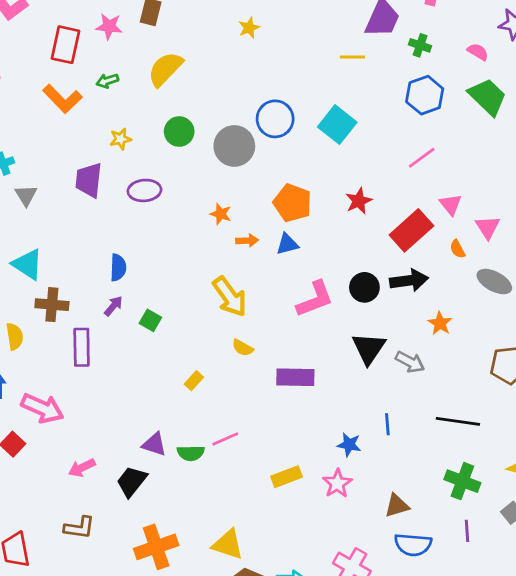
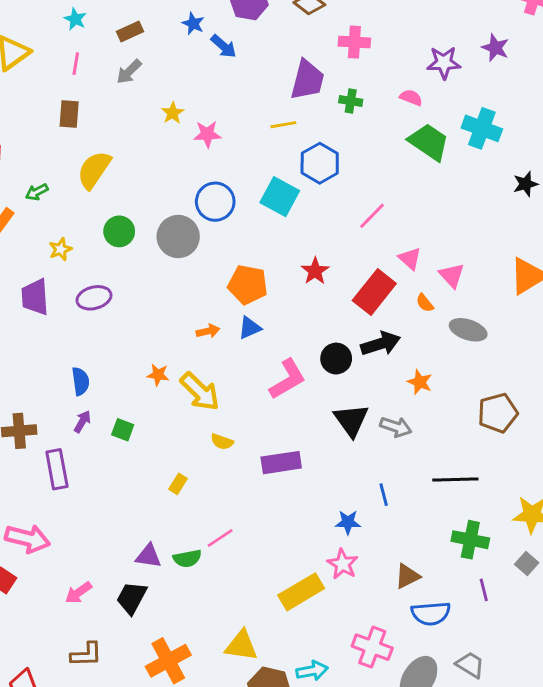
pink star: (109, 26) -> (207, 134), moved
blue hexagon: (425, 95) -> (320, 163), moved
orange star: (221, 214) -> (158, 375), moved
yellow rectangle: (286, 477) -> (301, 592), moved, size x1.4

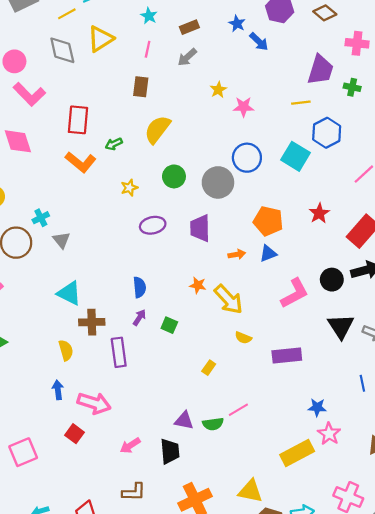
purple trapezoid: (35, 297) -> (200, 228), moved
blue star: (348, 522) -> (317, 407), moved
black trapezoid: (132, 598) -> (170, 451), turned 144

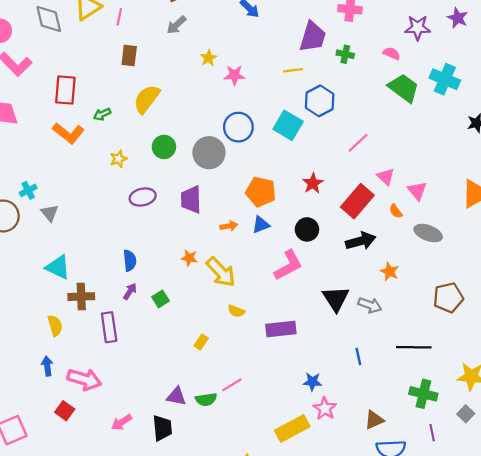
pink line: (148, 49) -> (119, 17), moved
black circle: (332, 280) -> (307, 229), moved
green square: (169, 325) -> (161, 299), turned 35

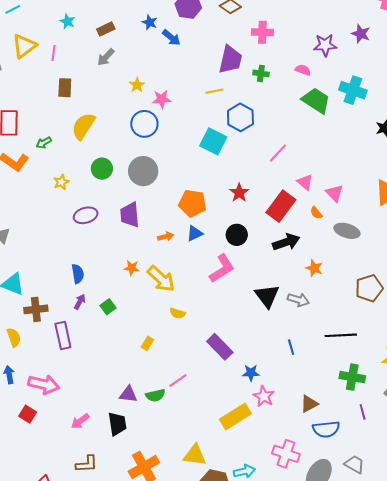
blue circle: (238, 127) -> (144, 124), moved
purple rectangle: (281, 329) -> (220, 347), moved, turned 56

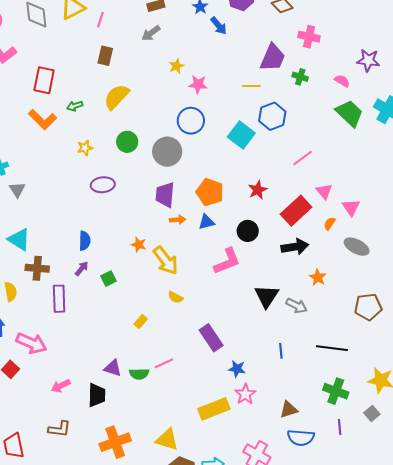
blue circle: (144, 124) -> (191, 121), moved
orange semicircle: (316, 213) -> (330, 223), turned 64
purple trapezoid: (130, 215) -> (165, 195), moved

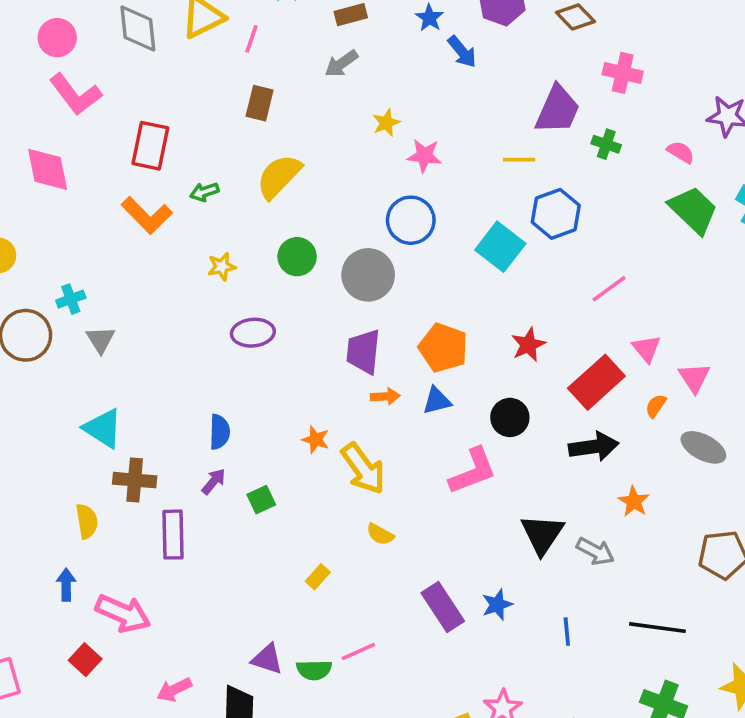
blue star: (237, 369) -> (497, 605), moved, turned -30

